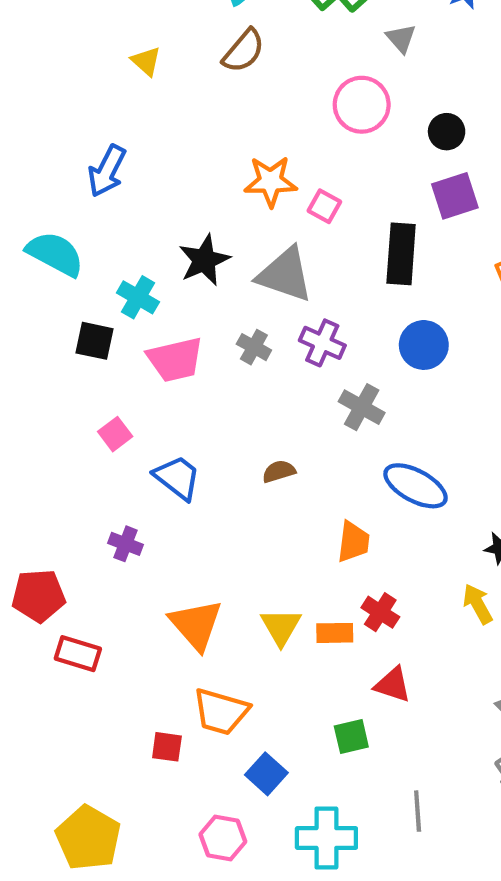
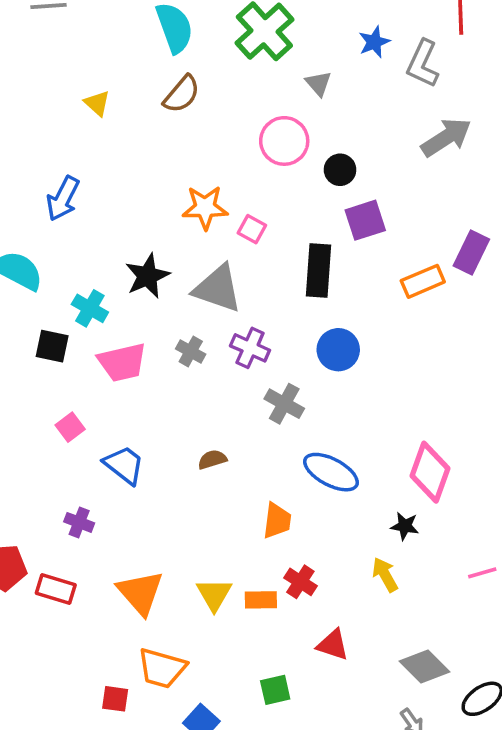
black circle: (447, 132) -> (340, 170), moved
red rectangle: (78, 654) -> (56, 589), moved
red triangle: (393, 685) -> (333, 645), moved

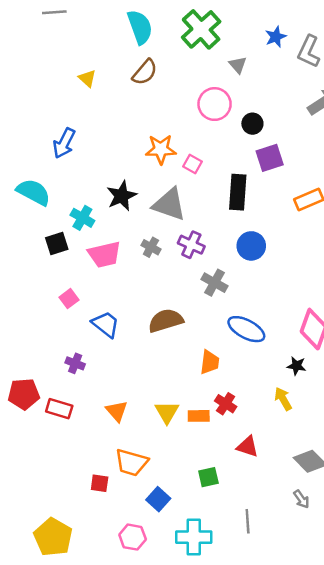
black square: (52, 346) -> (57, 243), turned -30
brown semicircle: (212, 459) -> (166, 321), size x1.8
orange triangle: (140, 593) -> (117, 411), size x0.7

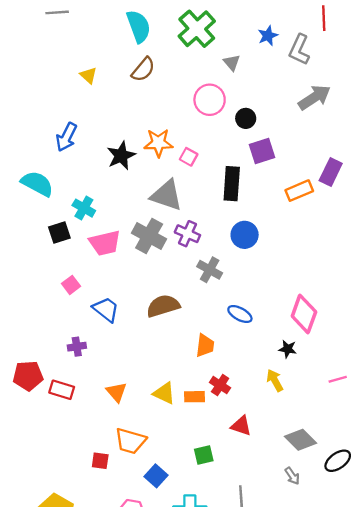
black star: (122, 196) -> (121, 156), moved
gray cross: (151, 247) -> (149, 236), size x1.8
blue ellipse: (246, 329) -> (240, 314), size x0.7
purple cross: (75, 363) -> (77, 347), turned -30
yellow triangle: (167, 412) -> (164, 393), turned -35

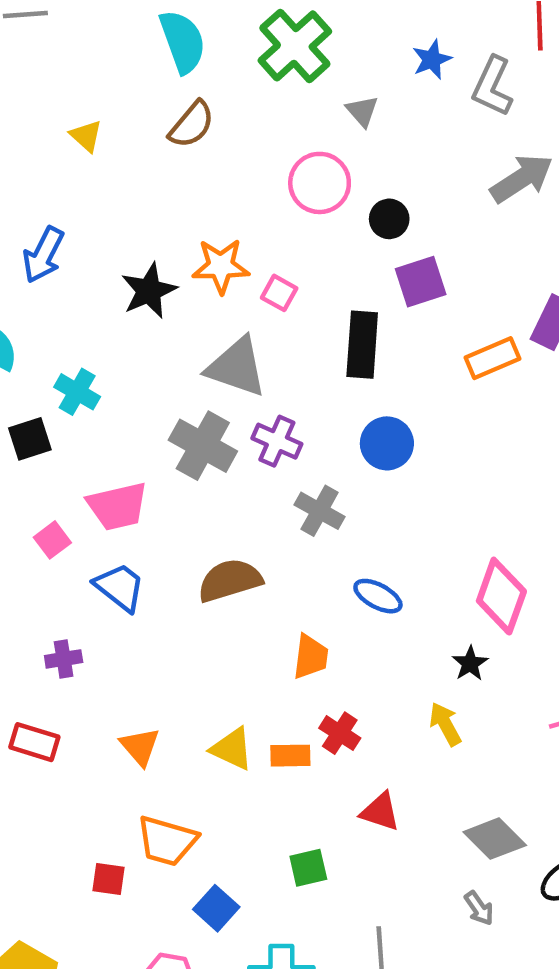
pink trapezoid: (105, 243) -> (117, 506), moved
black star: (288, 349) -> (470, 663), turned 30

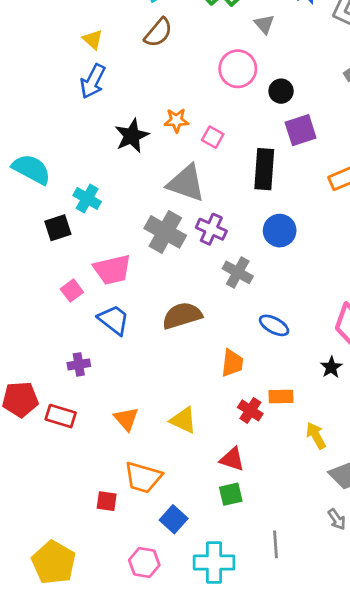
blue arrow: (43, 255) -> (93, 81), moved
orange star: (221, 266) -> (176, 120), size x0.7
yellow arrow: (445, 724) -> (316, 436), moved
orange rectangle: (290, 756) -> (281, 397), moved
red triangle: (380, 812) -> (232, 459), moved

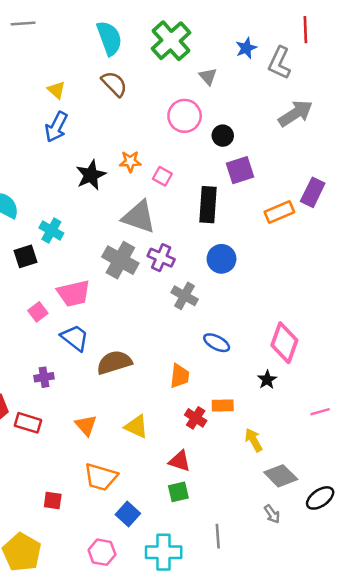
brown semicircle: (158, 33) -> (114, 84), turned -84
brown semicircle: (182, 316) -> (114, 362), moved
red square: (107, 501) -> (53, 500), moved

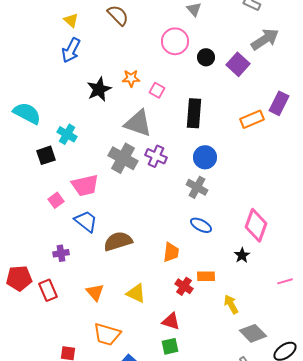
purple square: (240, 170) -> (238, 64), moved, turned -30
gray cross: (185, 296) -> (197, 187), moved
red rectangle: (28, 423) -> (48, 290), turned 50

